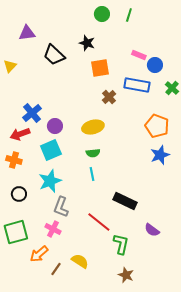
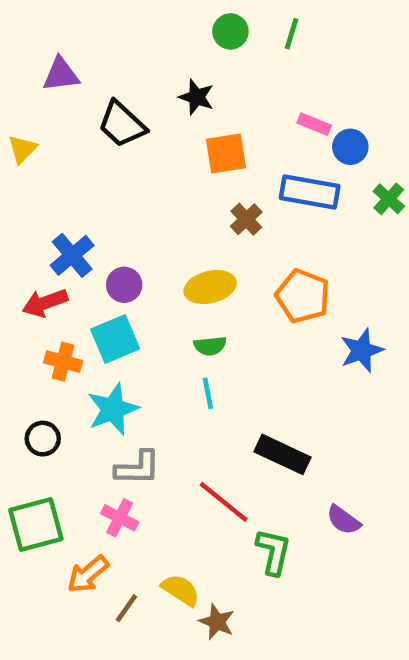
orange pentagon: (157, 126) -> (303, 296), moved
orange cross: (14, 160) -> (63, 362), moved
gray L-shape: (61, 207) -> (138, 468), turned -110
brown star: (126, 275) -> (217, 622), moved

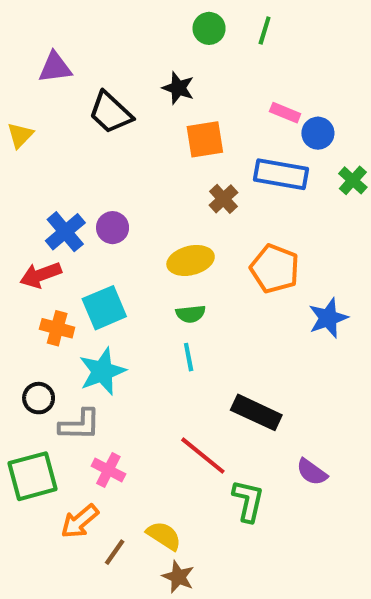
purple circle: (124, 285) -> (113, 228), moved
gray L-shape: (138, 468) -> (80, 425), moved
brown star: (217, 622) -> (178, 577), moved

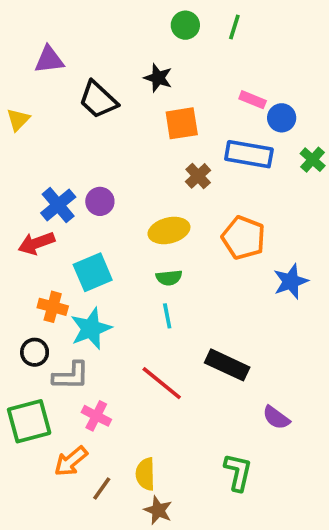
orange cross: (57, 328) -> (53, 307), moved
red line: (203, 456) -> (162, 383), moved
green L-shape: (248, 501) -> (238, 472), moved
yellow semicircle: (164, 536) -> (145, 474), turned -124

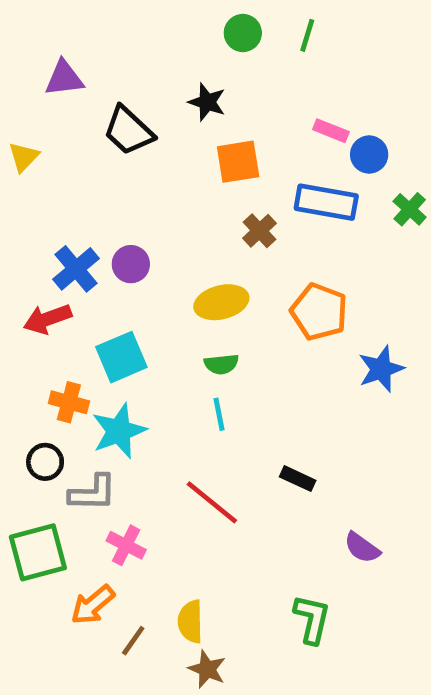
black rectangle: (227, 365) -> (298, 479), size x0.6

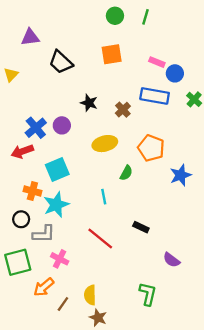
black star: (207, 102) -> (89, 103), moved
orange square: (238, 162) -> (112, 54), moved
green semicircle: (221, 364) -> (126, 173), moved, turned -56

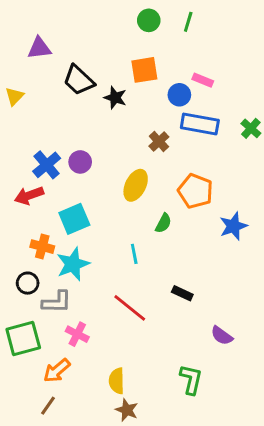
blue circle: (175, 73) -> (179, 95), moved
black star: (89, 103) -> (115, 98), moved
yellow ellipse: (105, 144) -> (136, 185), turned -50
brown line: (63, 304) -> (48, 406), moved

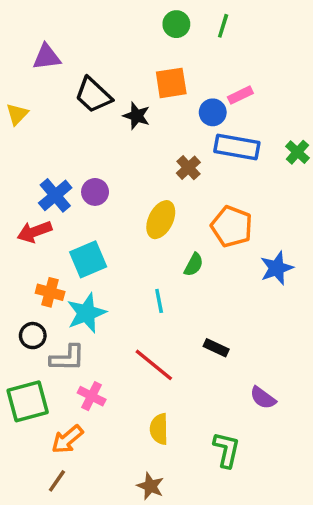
pink rectangle: (203, 80) -> (240, 95), turned -48
yellow semicircle: (117, 381) -> (159, 429), moved

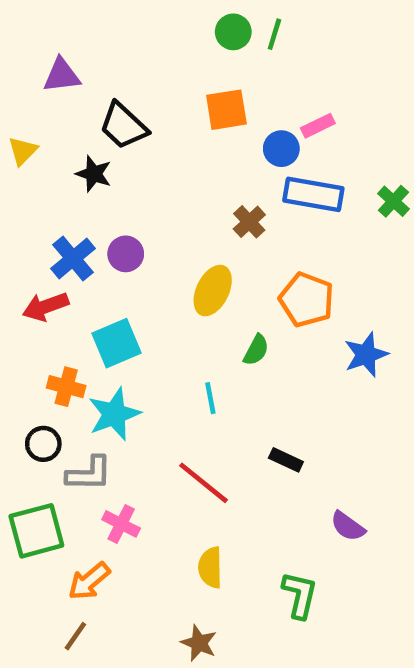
green line: (223, 26) -> (274, 34), moved
black star: (137, 116) -> (94, 174), moved

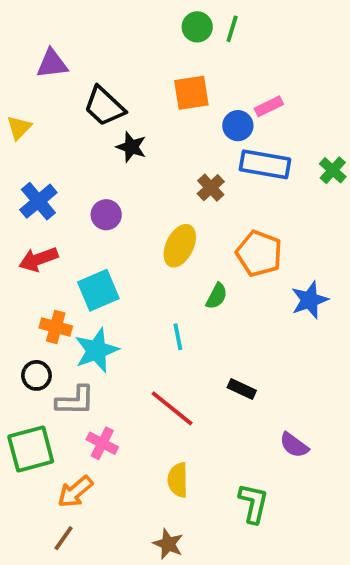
black star: (94, 174) -> (131, 147), moved
blue cross: (73, 258) -> (38, 201), moved

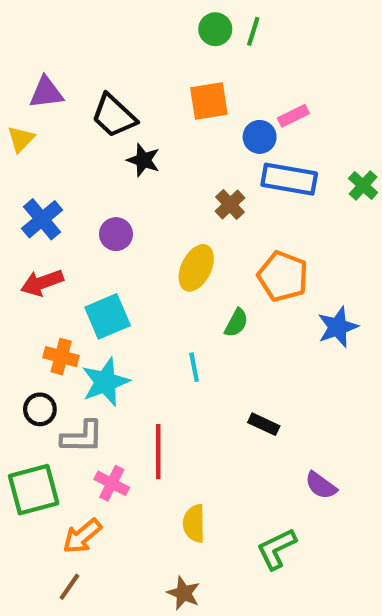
purple triangle: (52, 64) -> (46, 93), moved
red line: (172, 408) -> (158, 452), moved, turned 51
green L-shape: (253, 503) -> (276, 549), turned -129

